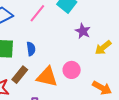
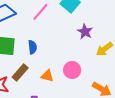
orange triangle: (47, 77) -> (47, 76), size x0.6

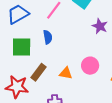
blue semicircle: (32, 47) -> (48, 37), moved

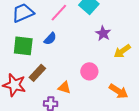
blue semicircle: (48, 37) -> (50, 39), turned 48
orange triangle: (66, 73) -> (64, 88), moved

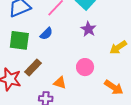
purple star: (103, 33) -> (88, 29), moved

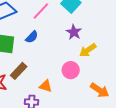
yellow arrow: (118, 47) -> (88, 50), moved

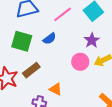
pink circle: (71, 70) -> (80, 62), moved

